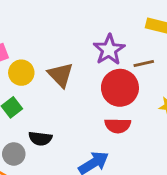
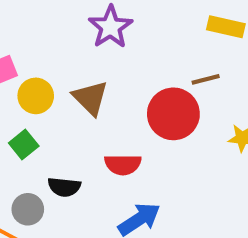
purple star: (109, 50) -> (110, 27), moved
red semicircle: (118, 126) -> (123, 165), moved

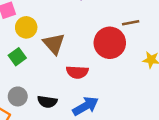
brown triangle: (90, 98) -> (54, 44), moved
black semicircle: (64, 187) -> (47, 102), moved

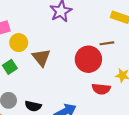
red semicircle: (77, 72) -> (101, 89), moved

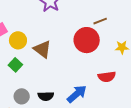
red semicircle: (101, 89) -> (107, 77), moved

